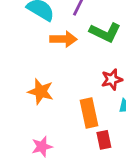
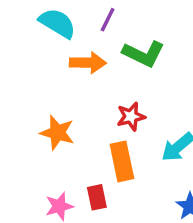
red star: (112, 79) -> (131, 117), moved
red rectangle: (104, 140) -> (97, 197), moved

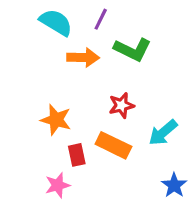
orange rectangle: (122, 161) -> (113, 145), turned -52
red rectangle: (97, 197) -> (77, 155), moved

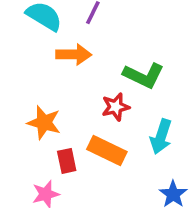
green L-shape: (133, 50) -> (144, 75), moved
cyan arrow: (163, 133) -> (161, 137), turned -32

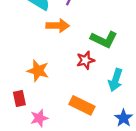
orange rectangle: (107, 151) -> (82, 105), moved
red rectangle: (67, 161) -> (19, 98), moved

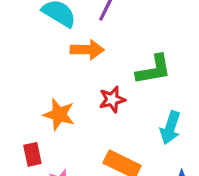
green L-shape: (104, 39) -> (154, 70), turned -36
red star: (85, 60) -> (112, 99), moved

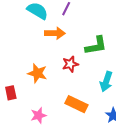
red rectangle: (32, 154) -> (11, 93), moved

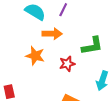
orange star: (37, 73) -> (35, 56), moved

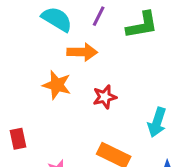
green L-shape: (92, 46) -> (142, 25), moved

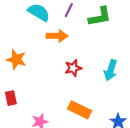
orange star: (57, 85) -> (16, 59), moved
cyan arrow: (157, 122) -> (111, 70), moved

